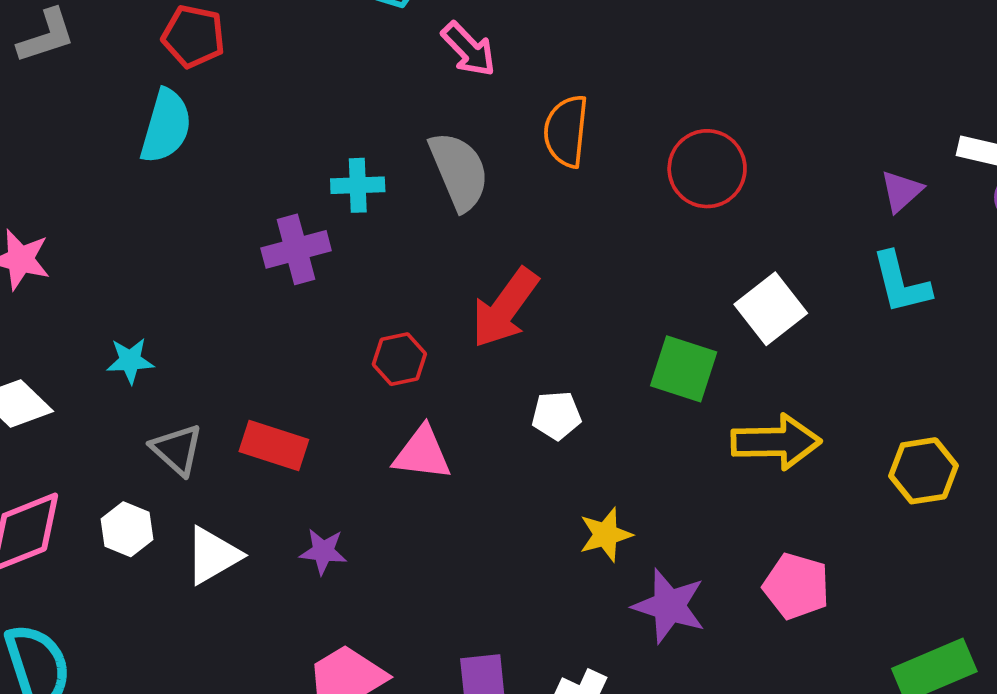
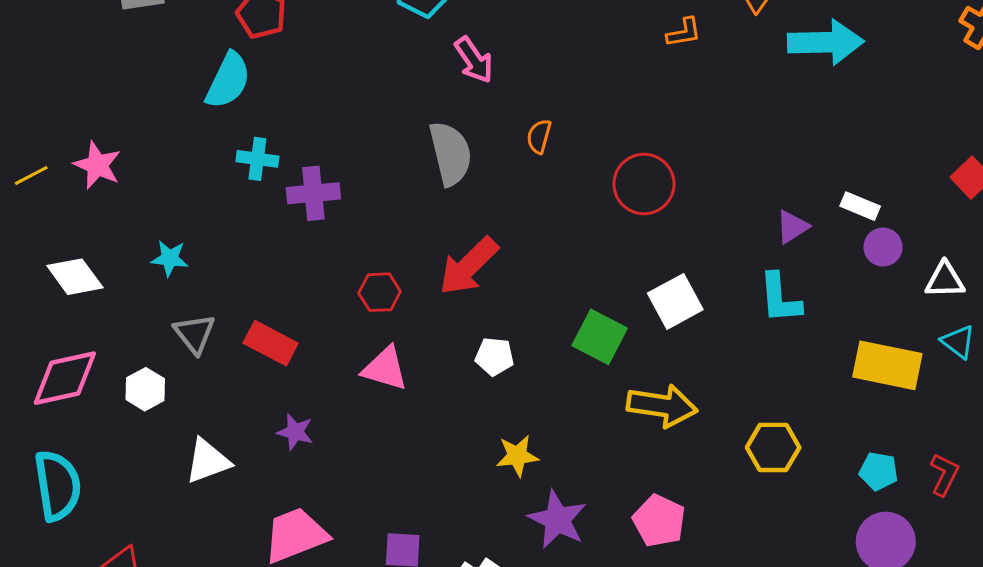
orange semicircle: (566, 131) -> (539, 136), size x0.6
cyan cross: (358, 185) -> (257, 159), moved
white triangle: (213, 555) -> (208, 461), moved

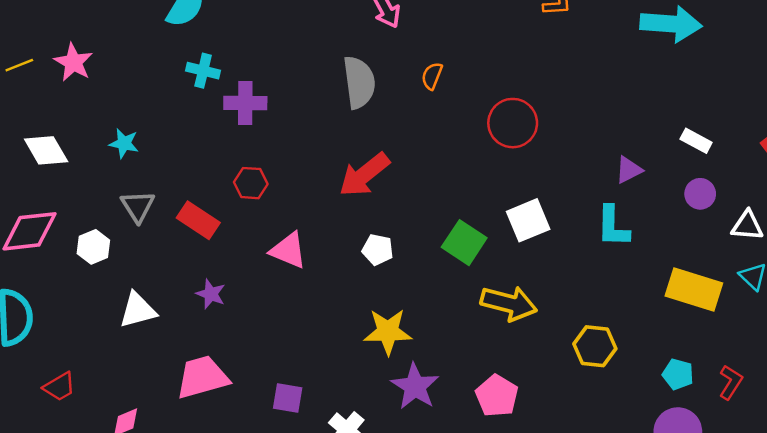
white rectangle: (860, 206) -> (696, 141), moved
red hexagon: (380, 292) -> (251, 183), moved
yellow star: (517, 456) -> (388, 332), size x1.4

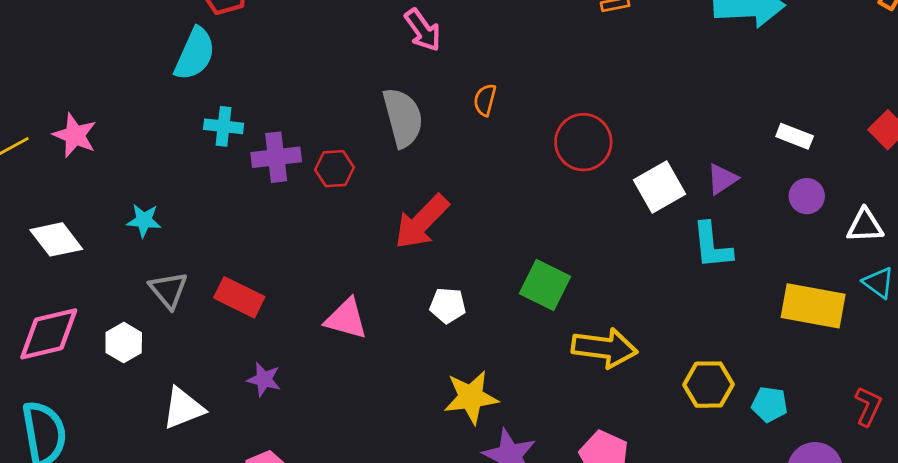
red hexagon: (251, 183) -> (334, 169), moved
white square: (528, 220) -> (660, 187), moved
cyan pentagon: (678, 374) -> (770, 404), moved

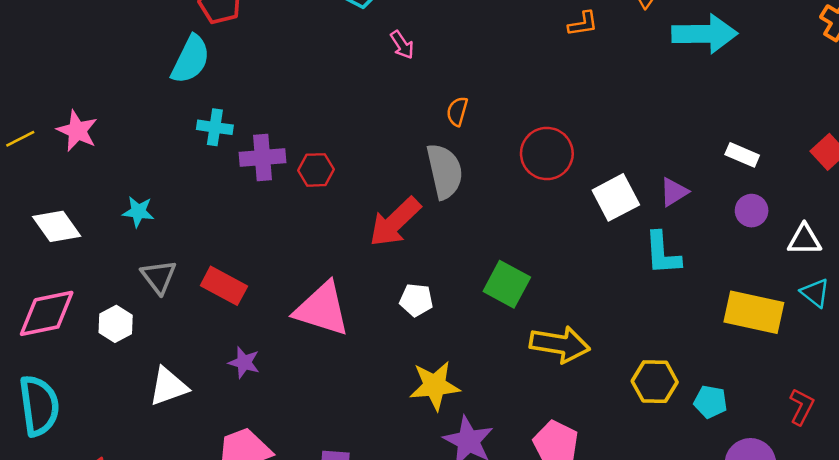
pink arrow: (423, 30) -> (402, 45), size x0.7
gray semicircle: (403, 118) -> (445, 171), moved
pink triangle: (346, 319) -> (322, 309), size x1.4

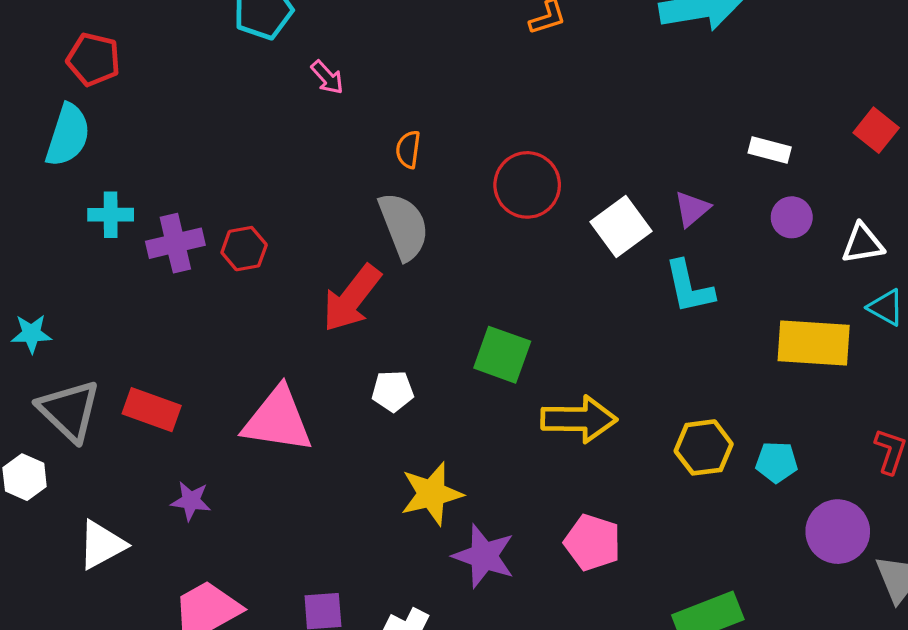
gray triangle: (159, 277) -> (69, 411), size x1.4

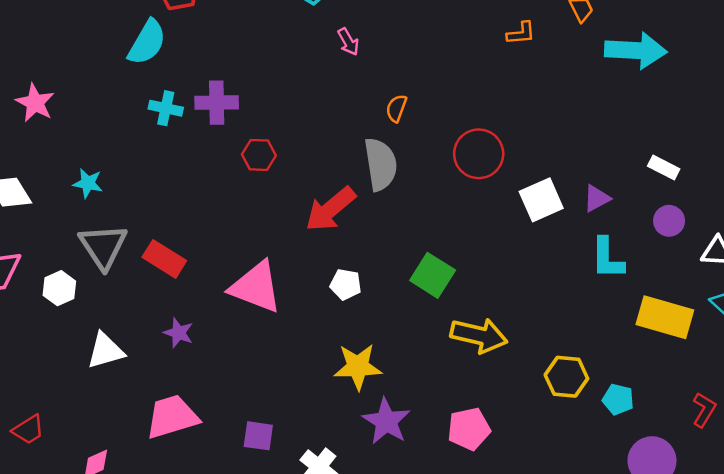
purple cross: (175, 243) -> (217, 103), moved
cyan L-shape: (689, 287) -> (607, 258), moved
pink pentagon: (593, 542) -> (469, 429), turned 30

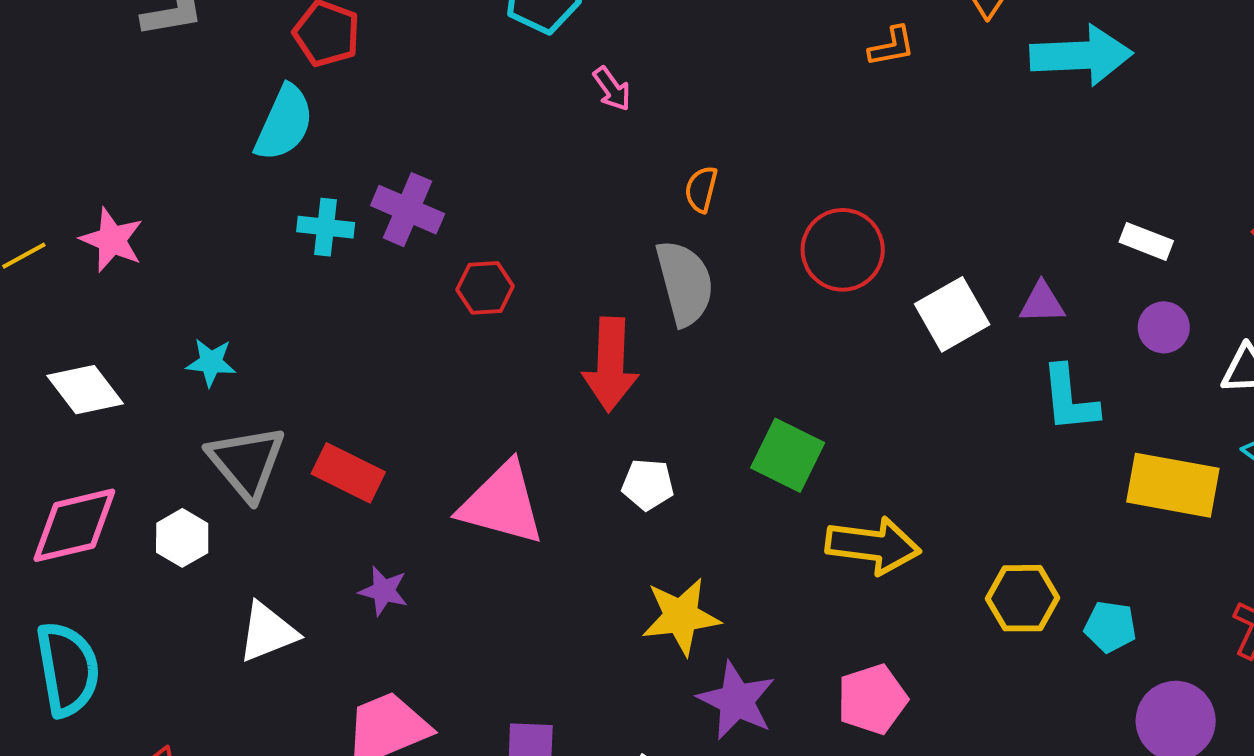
purple cross: (217, 103) -> (408, 210), turned 30
purple triangle: (597, 198) -> (1042, 303), turned 32
red arrow: (330, 209) -> (610, 364), turned -42

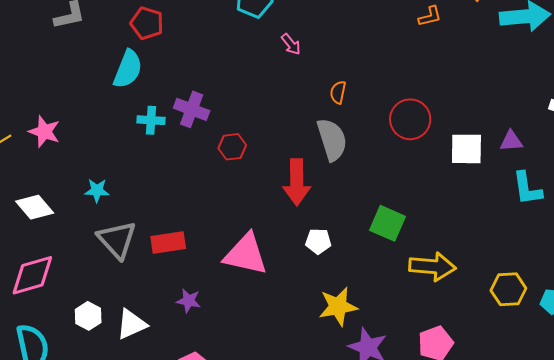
white square: (952, 314) -> (466, 149), turned 33
red rectangle: (348, 473) -> (168, 243), turned -32
white hexagon: (182, 538) -> (88, 316), moved

